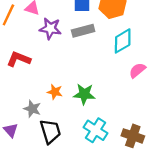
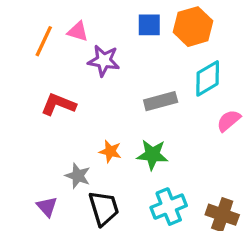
gray rectangle: (83, 31) -> (161, 101), moved
cyan cross: (96, 130) -> (169, 207), turned 35

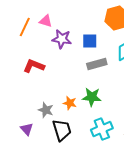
blue square: (149, 25) -> (90, 41), moved
orange star: (110, 151) -> (70, 103), moved

